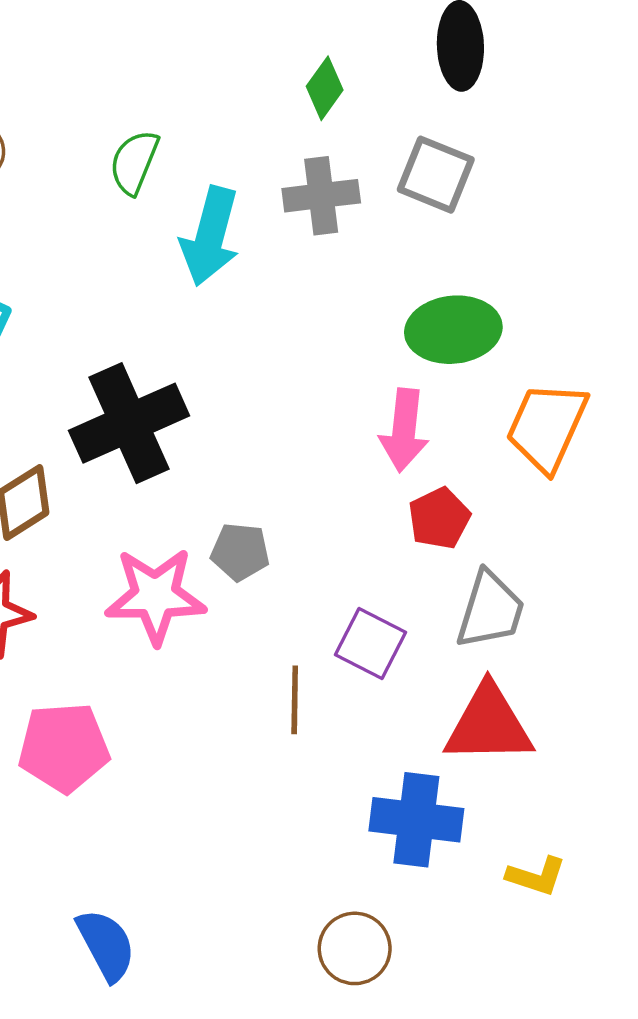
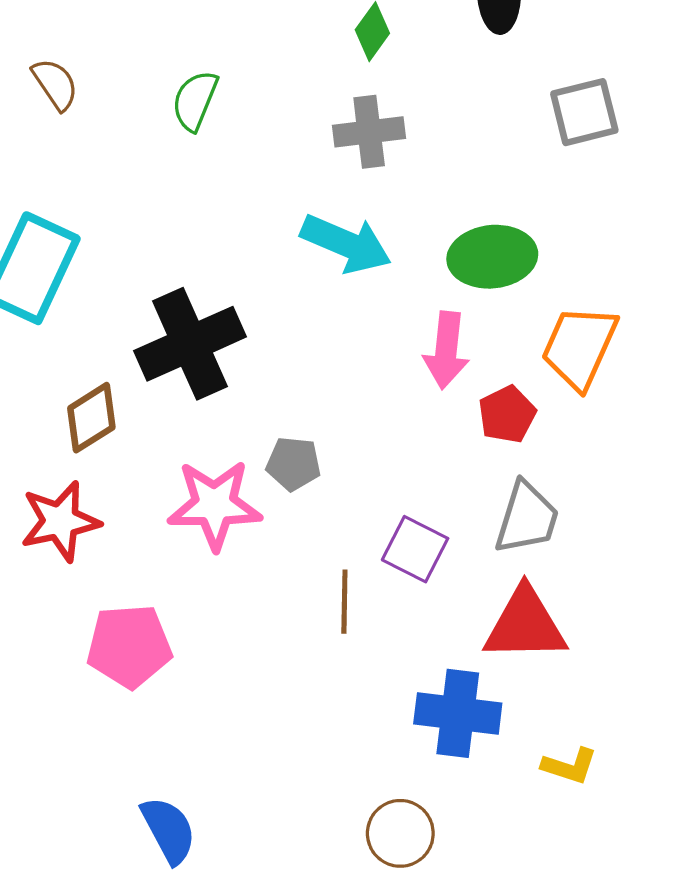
gray square: (436, 175) -> (584, 112), moved, turned -36
cyan arrow: (210, 236) -> (346, 244), moved, turned -82
red pentagon: (439, 518) -> (507, 414), moved

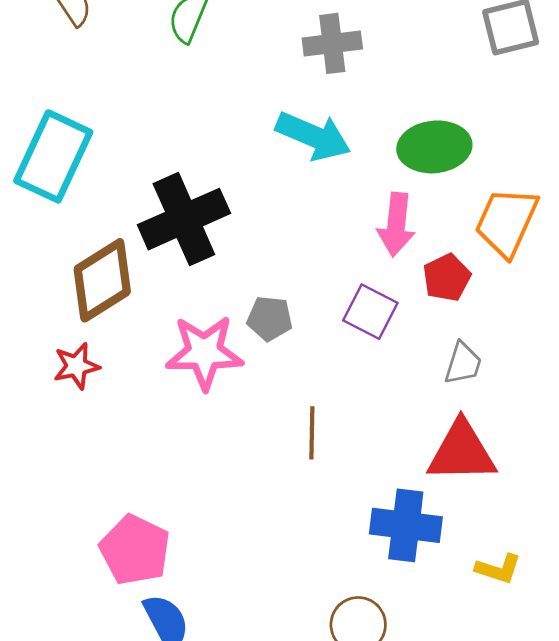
brown diamond: (91, 418) -> (102, 280), size x1.4
gray trapezoid: (527, 518) -> (463, 363), size x0.7
red star: (60, 521) -> (76, 366), size x0.7
purple square: (415, 549) -> (370, 312), moved
pink pentagon: (129, 646) -> (135, 550), moved, turned 30

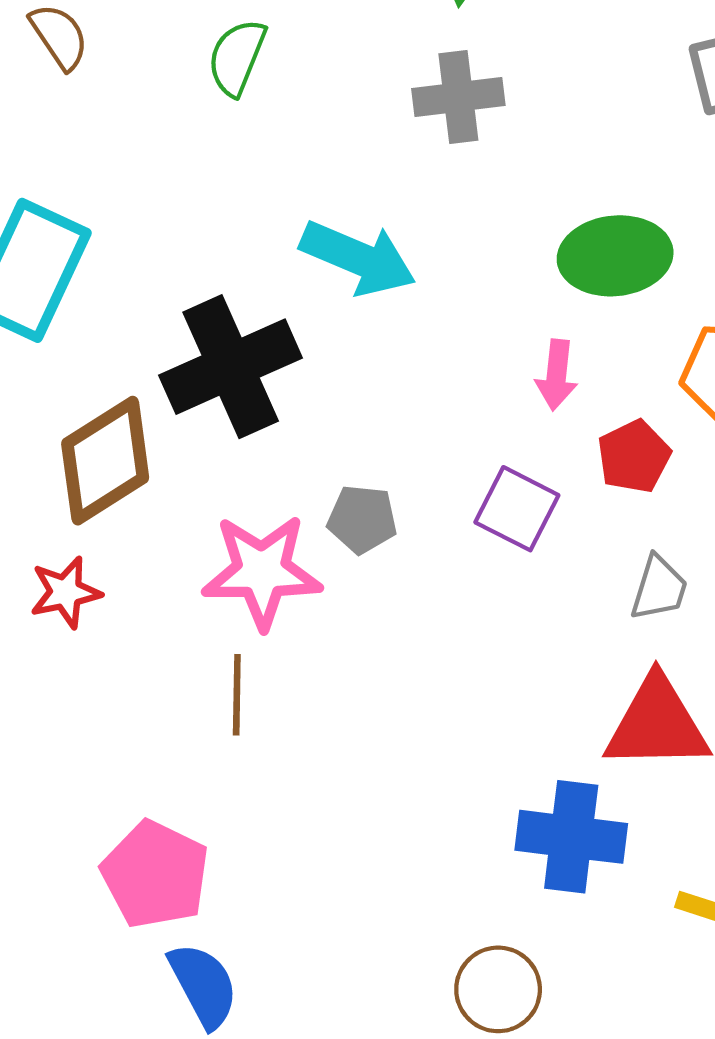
cyan arrow: (313, 136) -> (358, 258), moved
pink arrow: (396, 225) -> (557, 375), size x0.7
brown line: (312, 433) -> (237, 695), moved

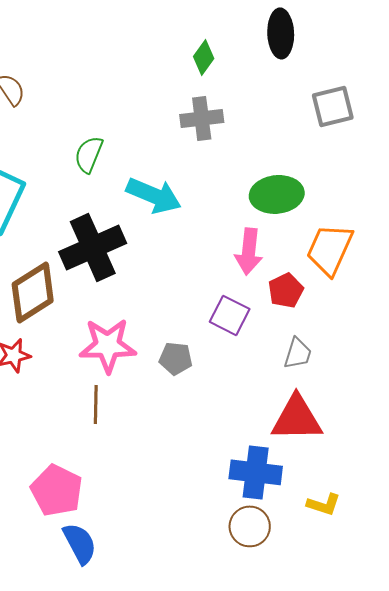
green semicircle: (237, 57) -> (89, 154), moved
pink arrow: (557, 375) -> (249, 251), size x1.4
gray pentagon: (362, 519) -> (176, 358), moved
brown circle: (498, 989) -> (250, 526), moved

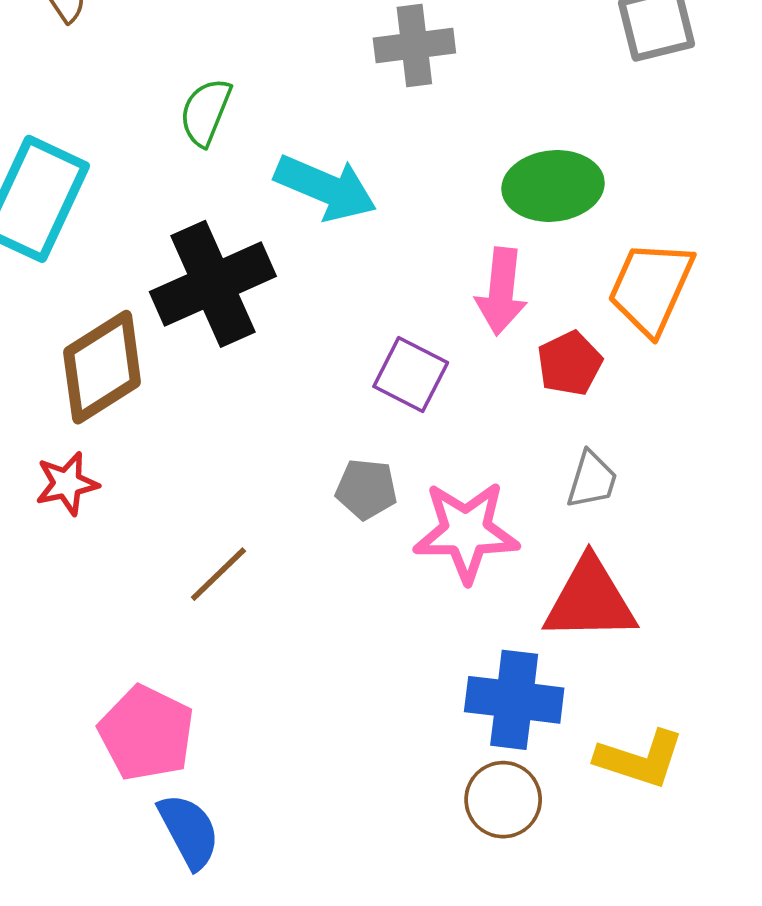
purple square: (230, 315) -> (411, 375), moved
pink star: (108, 345) -> (466, 532), moved
brown line: (96, 404) -> (218, 574), turned 45
yellow L-shape: (324, 504) -> (640, 759), size x1.4

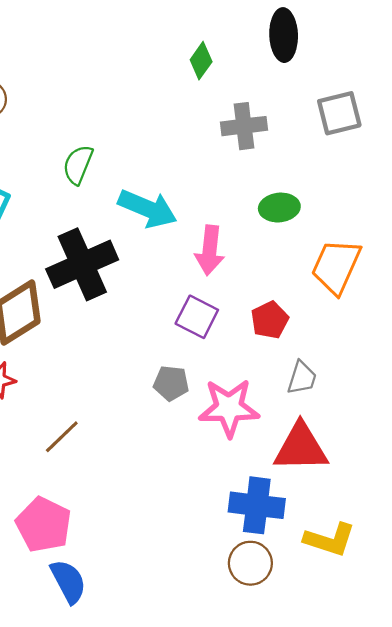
gray cross: (414, 46) -> (244, 126), moved
green ellipse: (553, 186) -> (279, 208), size x0.7
pink arrow: (501, 291) -> (210, 250), moved
red pentagon: (570, 363) -> (270, 320), moved
brown line: (218, 574) -> (62, 437), moved

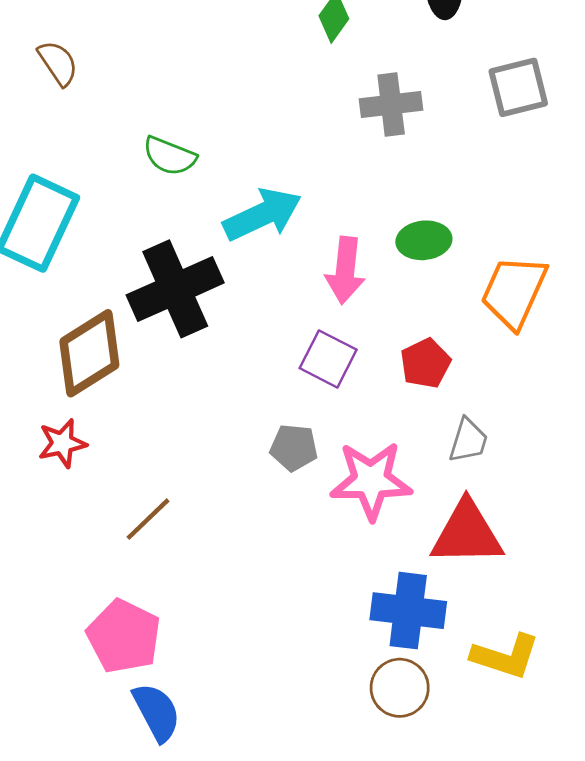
green semicircle: (78, 165) -> (169, 156), turned -90
green ellipse: (279, 208) -> (424, 240), moved
cyan arrow: (148, 209) -> (262, 215), turned -48

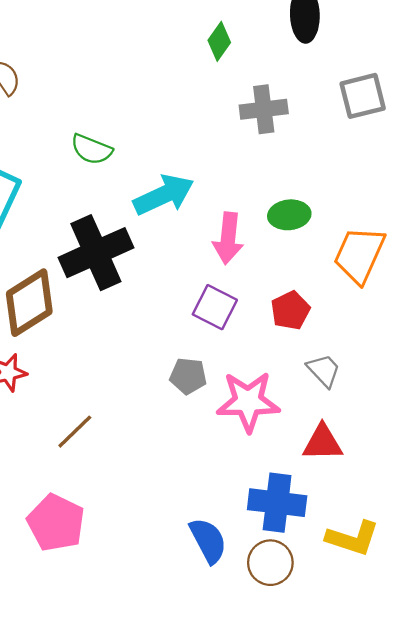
gray trapezoid: (468, 440) -> (324, 370), turned -60
red triangle: (467, 533) -> (323, 443), size x0.7
blue semicircle: (157, 712) -> (208, 540), moved

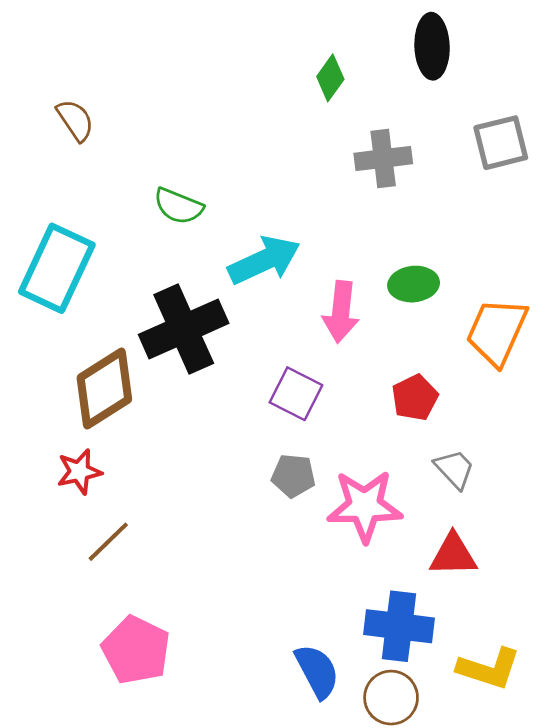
purple square: (215, 307) -> (296, 394), moved
brown line: (75, 432) -> (108, 542), moved

